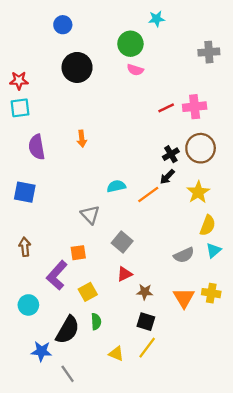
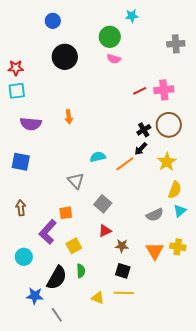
purple semicircle: (37, 147) -> (31, 124), turned -75
yellow line: (147, 348) -> (124, 293), turned 54

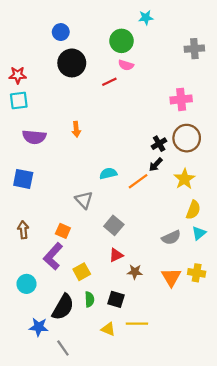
blue circle: (53, 21) -> (61, 32), moved
red line: (140, 91) -> (109, 82), moved
orange square: (66, 213) -> (63, 231), moved, turned 32
black square: (123, 271) -> (116, 299), moved

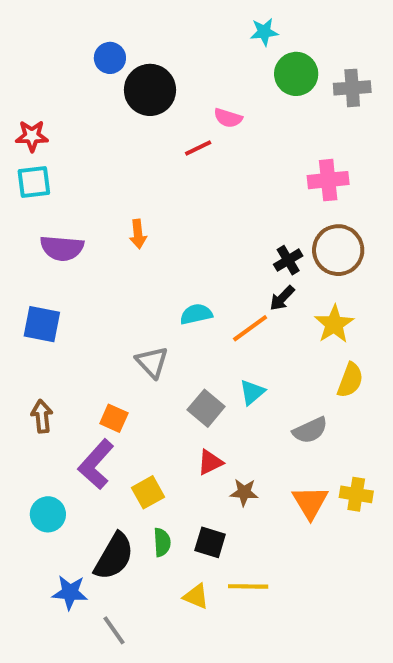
green circle: (122, 41) -> (296, 74), moved
black circle: (72, 63) -> (150, 90), moved
cyan triangle: (199, 233) -> (252, 392), moved

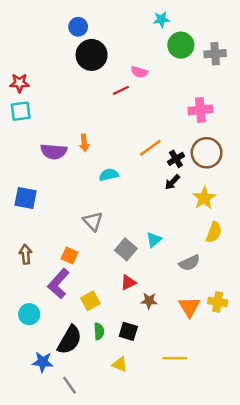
blue circle: (110, 58) -> (78, 27), moved
purple semicircle: (62, 248) -> (54, 152), moved
cyan semicircle: (196, 314) -> (109, 175), moved
orange line: (250, 328) -> (150, 148), moved
yellow line: (248, 586) -> (175, 358), moved

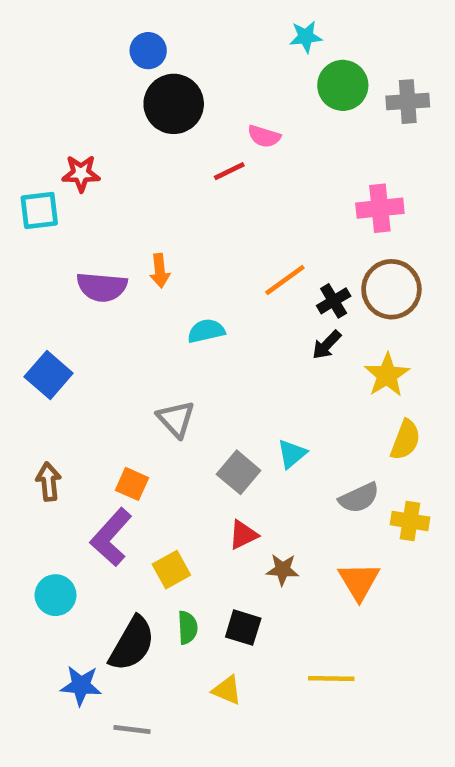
red star: (19, 83) -> (81, 173), moved
blue square: (26, 198) -> (49, 375), turned 30
yellow cross: (218, 302) -> (410, 521), moved
gray line: (70, 385) -> (132, 729), turned -48

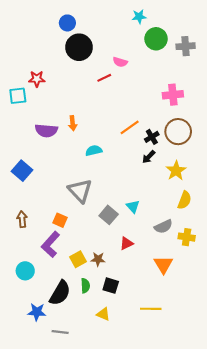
gray triangle: (176, 419) -> (80, 191), size x1.4
cyan triangle: (292, 454) -> (133, 206), turned -32
red triangle: (243, 535) -> (126, 243), moved
brown star: (283, 570) -> (98, 259), moved

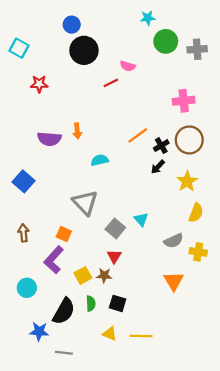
cyan square: (18, 96) -> (19, 48), moved, turned 36
red triangle: (126, 243) -> (114, 256), moved, turned -32
yellow line: (151, 309) -> (141, 336), moved

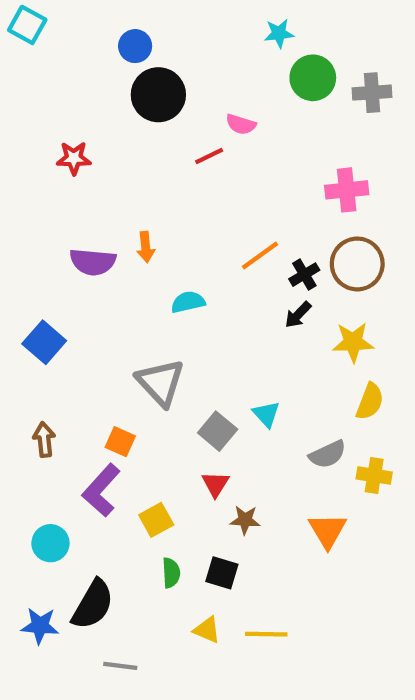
cyan square: (19, 48) -> (27, 25), moved
yellow star: (187, 181) -> (353, 342), turned 30
brown star: (104, 275) -> (245, 520), moved
black semicircle: (64, 311) -> (93, 605), moved
blue star: (39, 331) -> (40, 626), moved

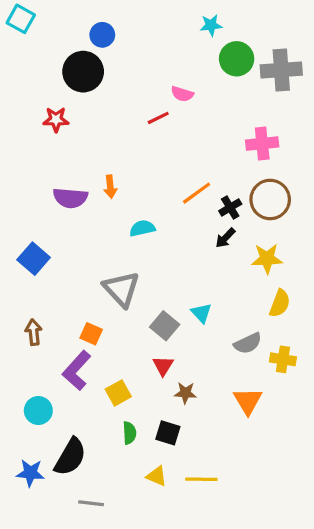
gray cross: (372, 93) -> (281, 70), size x1.4
black circle: (158, 95) -> (83, 72), moved

